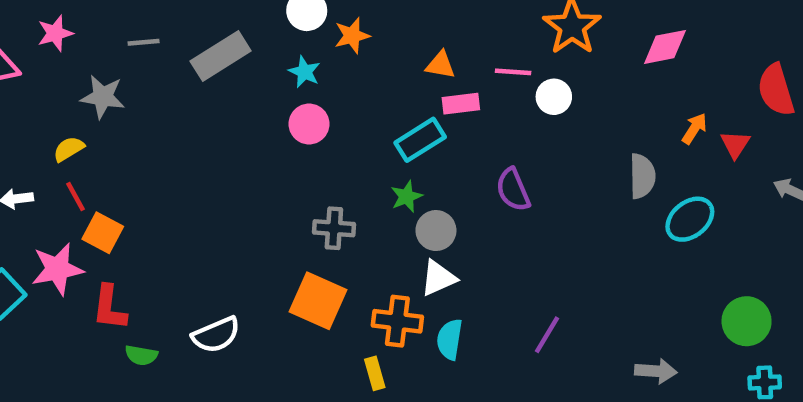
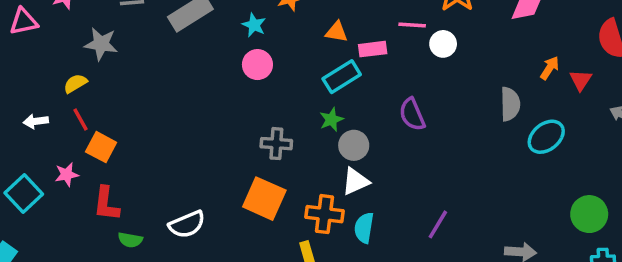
orange triangle: (440, 65) -> (337, 32), moved
pink star: (57, 269) -> (67, 175), size x0.6

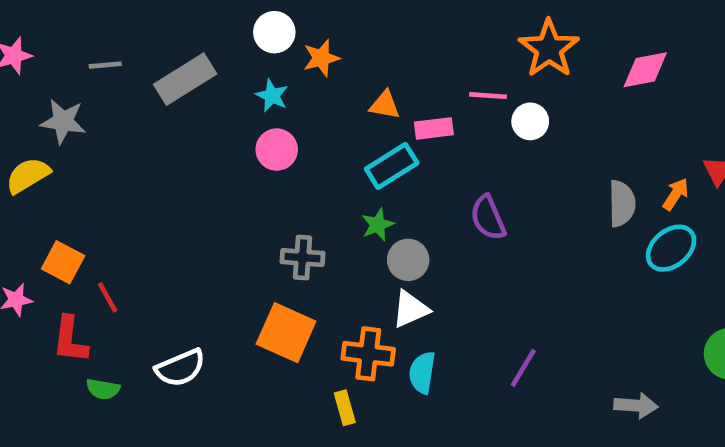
orange arrow: (550, 68) -> (676, 194), moved
yellow semicircle: (75, 83) -> (28, 175), size x1.4
red line: (80, 120) -> (108, 297), moved

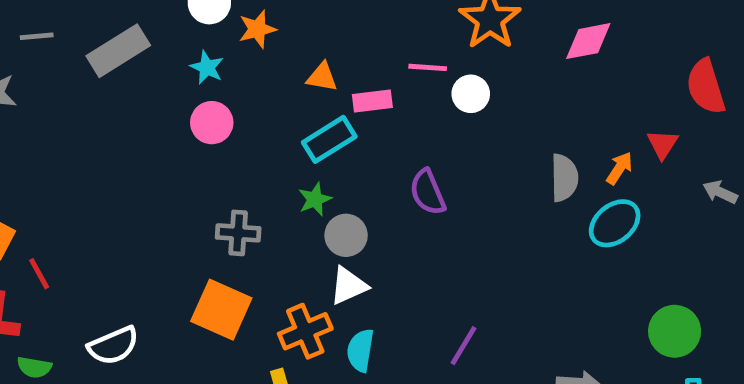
orange cross: (368, 354) -> (305, 331), turned -30

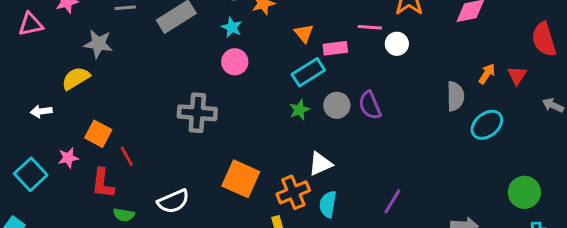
orange triangle: (322, 77) -> (304, 33), turned 40
orange arrow: (619, 168) -> (487, 74), moved
gray cross: (238, 233) -> (197, 113), moved, size x1.4
gray circle: (346, 235) -> (337, 105), moved

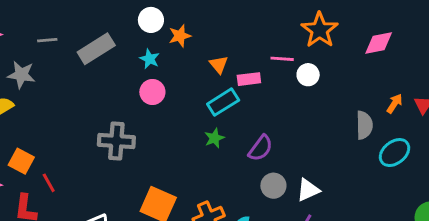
gray circle: (337, 105) -> (273, 186), moved
purple semicircle: (370, 105) -> (260, 148), moved, turned -120
white triangle: (320, 164) -> (308, 190), moved

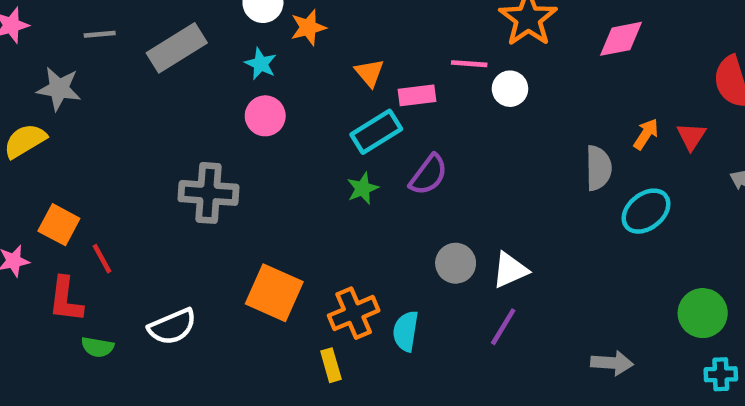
purple semicircle: (260, 148) -> (428, 175), moved

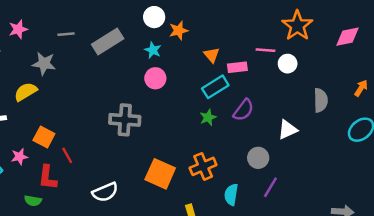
gray semicircle: (598, 168) -> (321, 100), moved
white triangle: (510, 270) -> (288, 130), moved
orange cross: (354, 313) -> (203, 166), moved
purple line: (503, 327) -> (270, 187), moved
green semicircle: (97, 347) -> (33, 201), moved

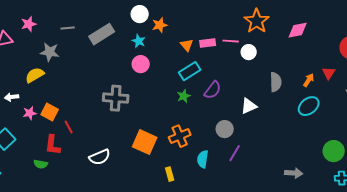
pink rectangle: (237, 67) -> (208, 43), moved
orange arrow: (361, 88) -> (309, 80), moved
pink star: (19, 157) -> (30, 113), moved

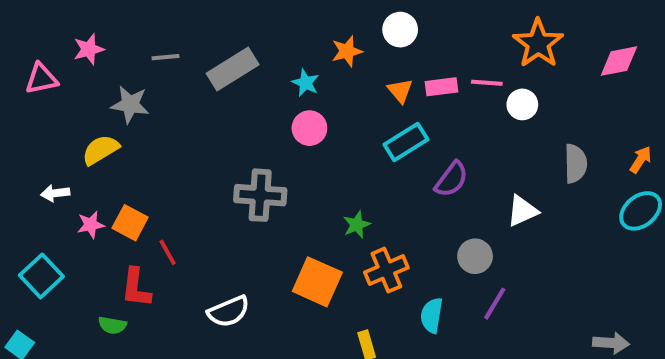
white circle: (140, 14) -> (400, 30), moved
green star: (184, 96) -> (357, 225), moved

